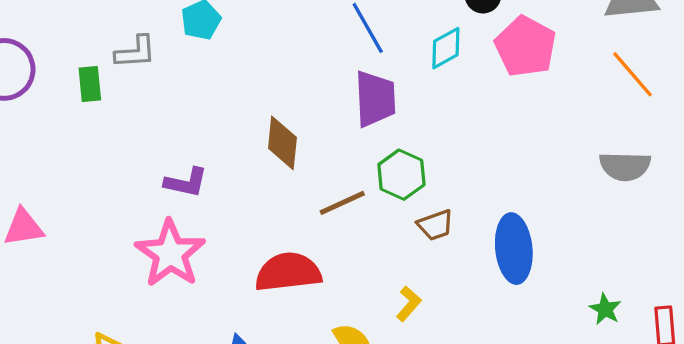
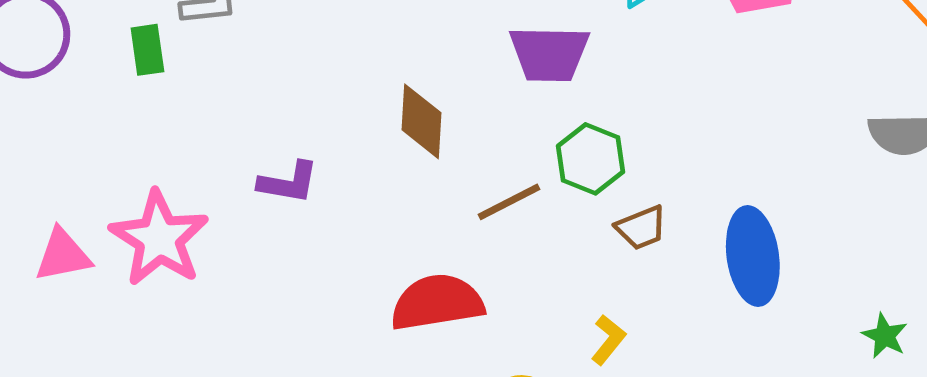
purple trapezoid: (375, 99) -> (549, 54), turned 96
pink star: (170, 254) -> (159, 238), moved

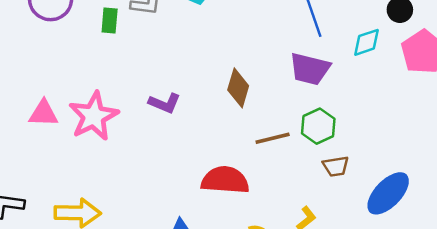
blue ellipse: (753, 256) -> (388, 193), turned 39

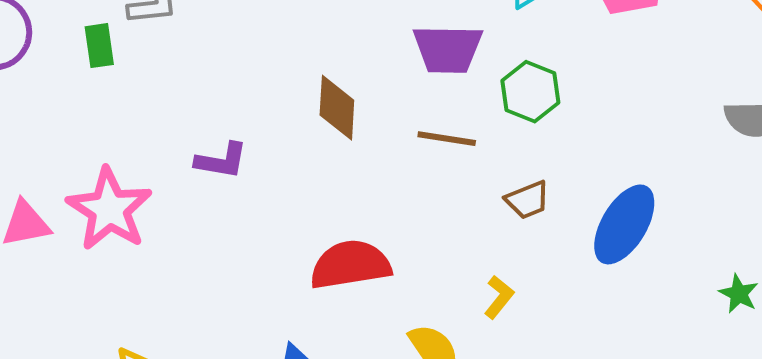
green hexagon: (318, 126) -> (530, 92), moved
brown line: (273, 138) -> (447, 139), moved, turned 36

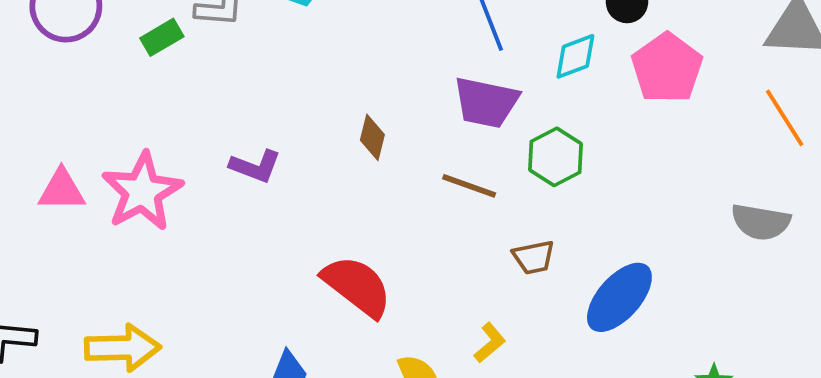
green rectangle: (99, 46) -> (162, 37), turned 57
brown diamond: (337, 108) -> (372, 137), size x0.7
red semicircle: (350, 265) -> (357, 286), turned 36

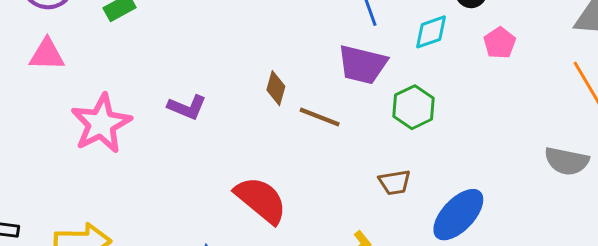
pink pentagon: (667, 68) -> (500, 43), size x0.6
brown line: (469, 186) -> (320, 117), moved
pink triangle: (62, 190) -> (47, 54), moved

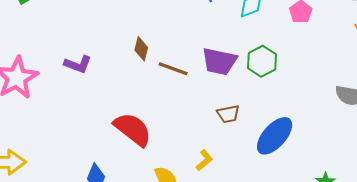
purple trapezoid: (362, 65) -> (219, 61), moved
green hexagon: (414, 107) -> (262, 61), moved

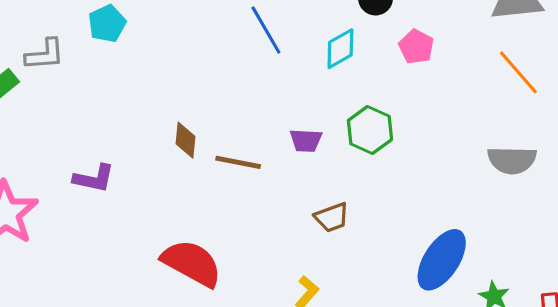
purple trapezoid: (219, 61) -> (306, 140), size x0.6
blue ellipse: (275, 136) -> (442, 260), moved

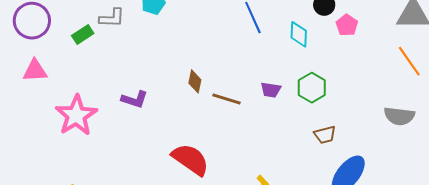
pink pentagon: (416, 47) -> (347, 25), moved
cyan diamond: (340, 49) -> (299, 34), turned -64
brown trapezoid: (332, 217) -> (325, 135), moved

